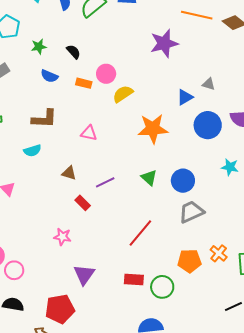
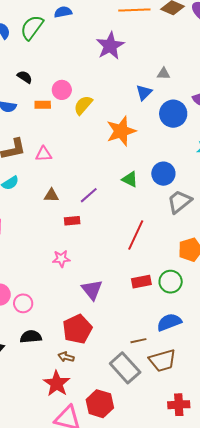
pink triangle: (89, 133) -> (44, 154), moved
red rectangle: (83, 203) -> (72, 221), turned -35

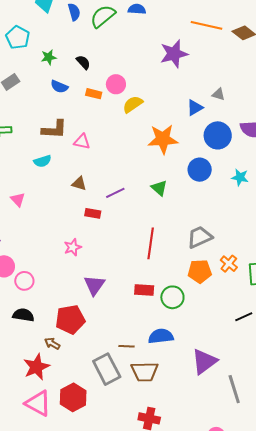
blue circle: (163, 174) -> (200, 170), moved
gray trapezoid: (180, 202) -> (200, 237), moved
red line: (136, 235) -> (151, 243), turned -32
pink star: (61, 259) -> (73, 247), turned -30

